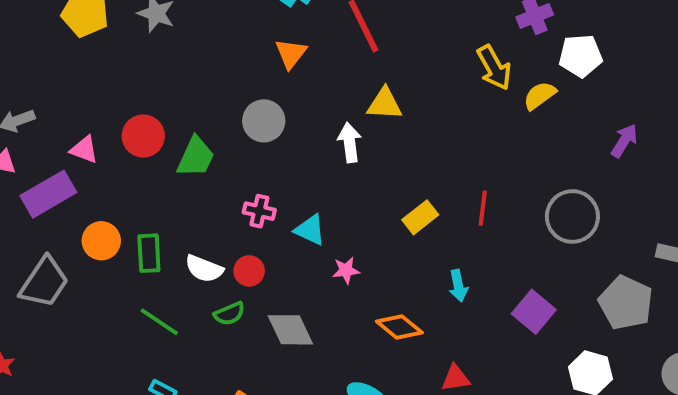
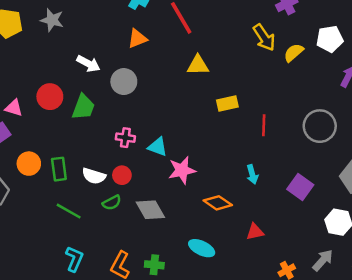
orange triangle: (291, 54) -> (137, 38), turned 35
white pentagon: (581, 56) -> (330, 39), moved
white arrow: (350, 143) -> (88, 64), moved, turned 130
yellow rectangle: (420, 217) -> (227, 104), moved, turned 30
pink star: (346, 270) -> (182, 170), size x1.6

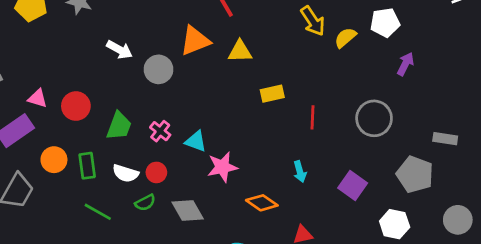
orange triangle: (137, 38) -> (195, 41), moved, size x1.4
red circle: (50, 97) -> (76, 106), moved
green trapezoid: (83, 107) -> (119, 126), moved
pink cross: (125, 138) -> (160, 131), turned 30

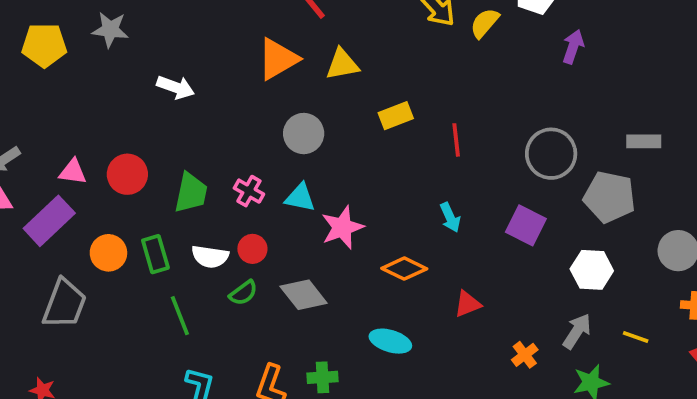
gray circle: (158, 69) -> (304, 134), moved
gray circle: (374, 118) -> (551, 154), moved
green line: (98, 212) -> (180, 316), turned 48

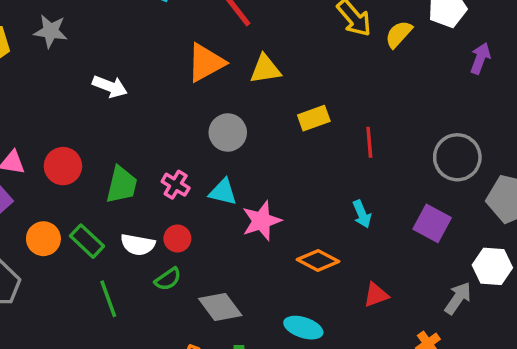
green rectangle: (155, 254) -> (87, 241), turned -32
gray diamond: (304, 295) -> (220, 307), moved
gray arrow: (577, 331) -> (458, 298), moved

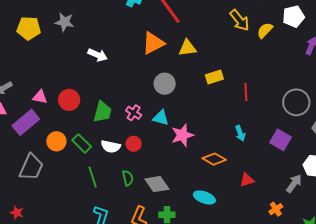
green semicircle: (168, 279) -> (128, 178), moved, turned -70

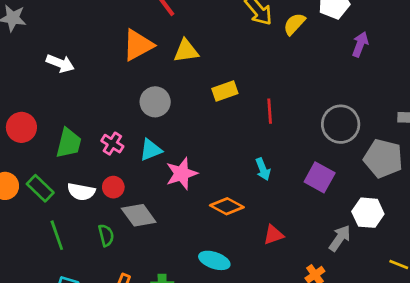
cyan triangle: (161, 118) -> (151, 150), turned -36
gray diamond: (157, 184) -> (139, 215), moved

